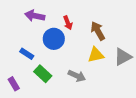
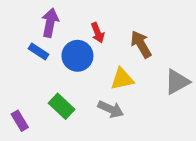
purple arrow: (35, 16) -> (50, 23), turned 90
blue rectangle: (27, 54) -> (39, 51), moved
yellow triangle: (96, 55) -> (122, 79), moved

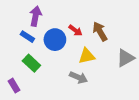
red arrow: (98, 33) -> (75, 30), moved, turned -32
green rectangle: (62, 106) -> (31, 63), moved

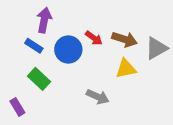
brown arrow: (100, 31) -> (124, 39), turned 138
yellow triangle: (87, 56) -> (126, 69), moved
gray triangle: (125, 58) -> (156, 48), moved

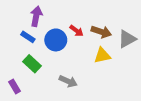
gray arrow: (98, 97) -> (68, 81), moved

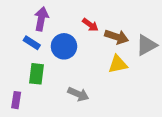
red arrow: (76, 31) -> (90, 25), moved
green rectangle: (32, 64) -> (37, 74), turned 54
purple rectangle: (14, 86) -> (16, 100), turned 40

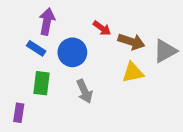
gray arrow: (78, 94) -> (84, 91), moved, turned 42

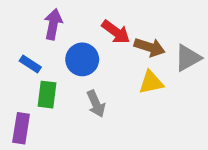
red arrow: (102, 28) -> (116, 32), size x1.4
blue rectangle: (36, 48) -> (30, 64), moved
purple rectangle: (19, 113) -> (21, 128), size x1.4

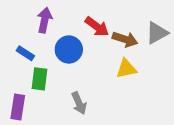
gray triangle: (188, 58) -> (157, 33), moved
gray arrow: (96, 104) -> (79, 103), moved

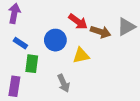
purple arrow: (45, 20) -> (14, 13), moved
yellow triangle: (126, 69) -> (81, 55), moved

